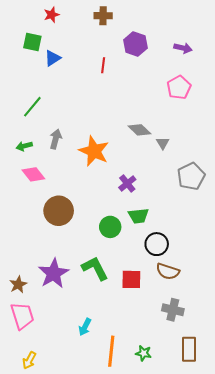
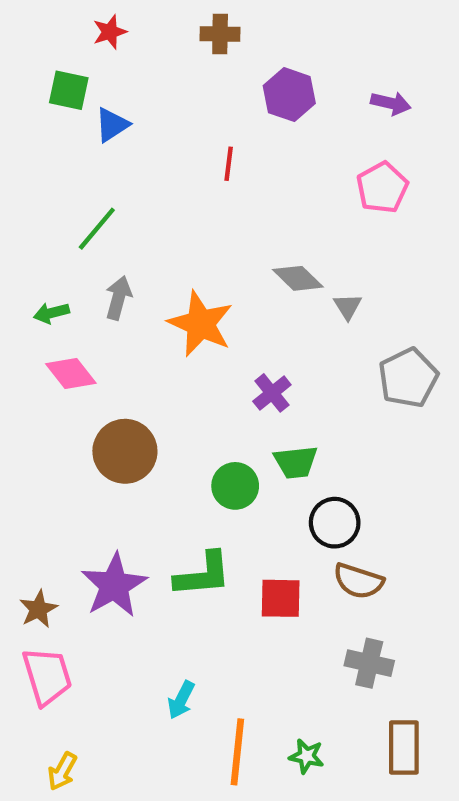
red line: (103, 65) -> (229, 164), moved
green line: (32, 107) -> (97, 229), moved
green L-shape: (95, 268) -> (203, 575), turned 112

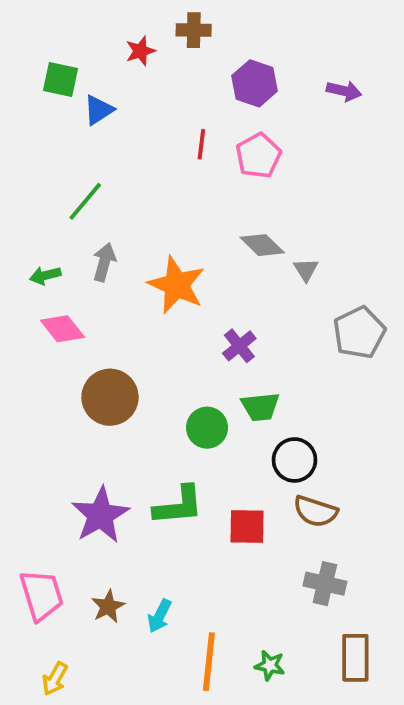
red star: (110, 32) -> (140, 51), moved
pink pentagon: (382, 188) -> (258, 156), moved
brown star: (38, 609) -> (108, 606), moved

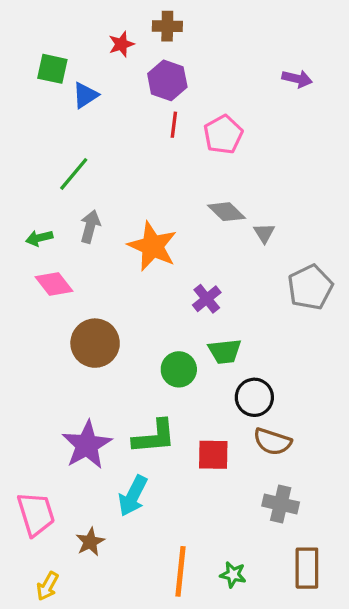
purple hexagon: (255, 83) -> (167, 80), moved
brown star: (108, 606) -> (90, 542), moved
cyan arrow: (159, 616) -> (133, 496), moved, size x1.4

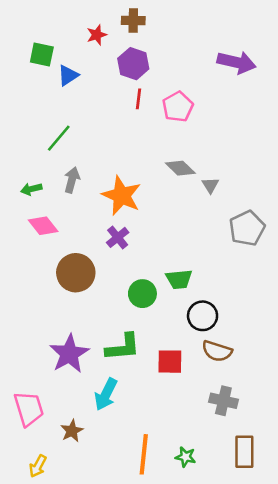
purple arrow: (297, 79) -> (237, 62), size x1.6
purple cross: (207, 299) -> (118, 237), moved

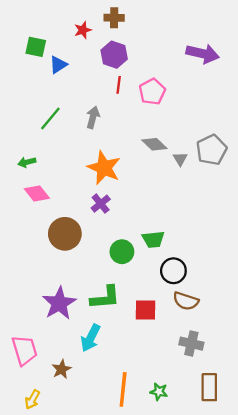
gray arrow: (72, 180) -> (93, 117), moved
gray pentagon: (247, 228) -> (212, 150), moved

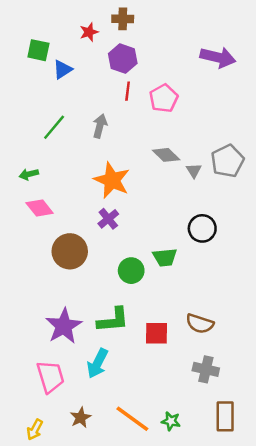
black circle: (173, 271) -> (202, 228), moved
pink trapezoid: (25, 350) -> (50, 377), moved
brown star: (61, 369) -> (81, 418), moved
orange line: (123, 389) -> (132, 419), turned -60

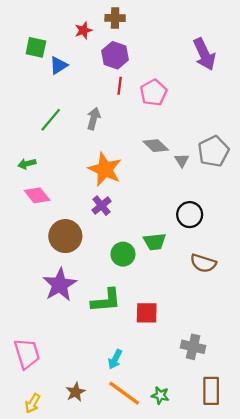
purple arrow: (218, 57) -> (204, 54), turned 52
brown semicircle: (200, 324) -> (203, 263), moved
purple star: (64, 326) -> (60, 285), moved
cyan arrow: (97, 363) -> (115, 359), moved, size x0.7
pink trapezoid: (50, 377) -> (27, 354), moved

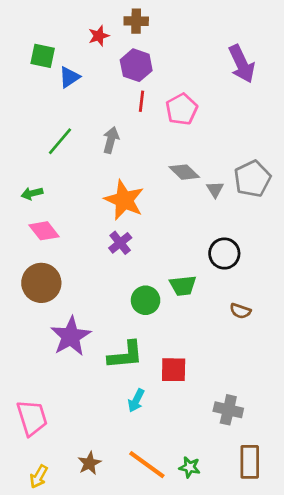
brown circle: (65, 236) -> (41, 283), moved
brown semicircle: (203, 263) -> (240, 311), size x0.7
cyan arrow: (115, 359) -> (136, 400), moved

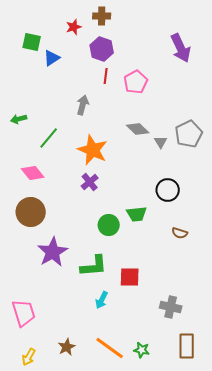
green line: (60, 141) -> (49, 138), moved
green arrow: (32, 193) -> (19, 119), moved

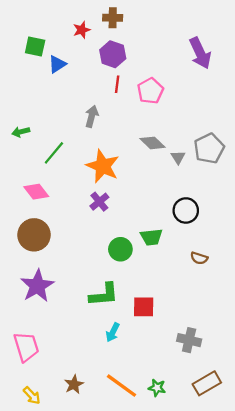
purple star: (53, 252) -> (37, 286), moved
brown rectangle: (187, 346) -> (207, 383), turned 60
yellow arrow: (29, 357) -> (32, 396), turned -72

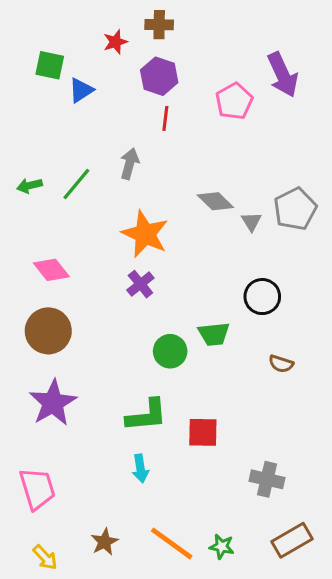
pink pentagon: (150, 91) -> (234, 101), moved
green line: (54, 153) -> (76, 184), moved
cyan arrow: (113, 332) -> (140, 468), moved, turned -36

